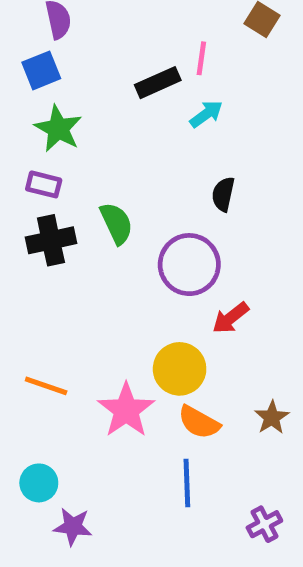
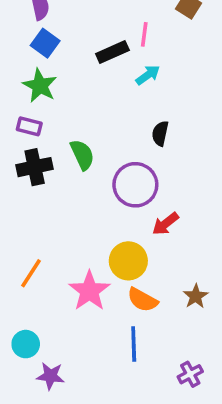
blue square: (41, 70) -> (45, 43), moved, turned -32
orange line: (46, 386) -> (31, 273), turned -76

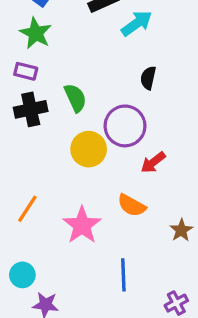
cyan arrow: (148, 75) -> (137, 23), size x1.4
yellow circle: (128, 261) -> (89, 149), moved
orange semicircle: (142, 300) -> (132, 205), moved

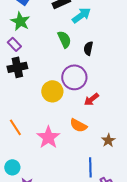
purple rectangle: (26, 71) -> (14, 44), turned 32
green semicircle: (75, 98) -> (64, 39), moved
orange line: (27, 209) -> (15, 127), turned -66
blue line: (123, 275) -> (90, 167), moved

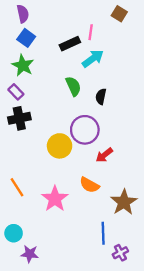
brown star: (108, 140) -> (124, 202), size x1.6

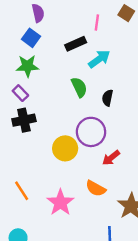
purple semicircle: (23, 14) -> (38, 13), moved
pink line: (91, 32) -> (97, 23), moved
green star: (23, 65) -> (27, 66), turned -30

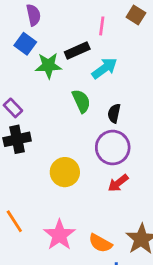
green star: (27, 66) -> (48, 66), moved
purple circle: (91, 132) -> (113, 148), moved
orange semicircle: (96, 188) -> (100, 243), moved

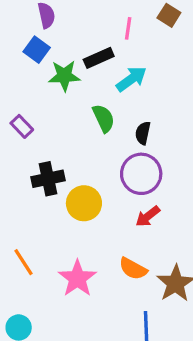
black cross: (17, 139) -> (48, 179), moved
orange semicircle: (100, 243) -> (133, 269), moved

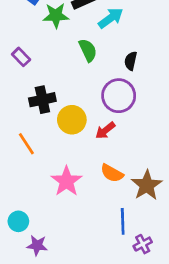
black semicircle: (143, 133) -> (131, 61), moved
red arrow: (148, 216) -> (105, 130), moved
orange line: (23, 262) -> (26, 144), moved

